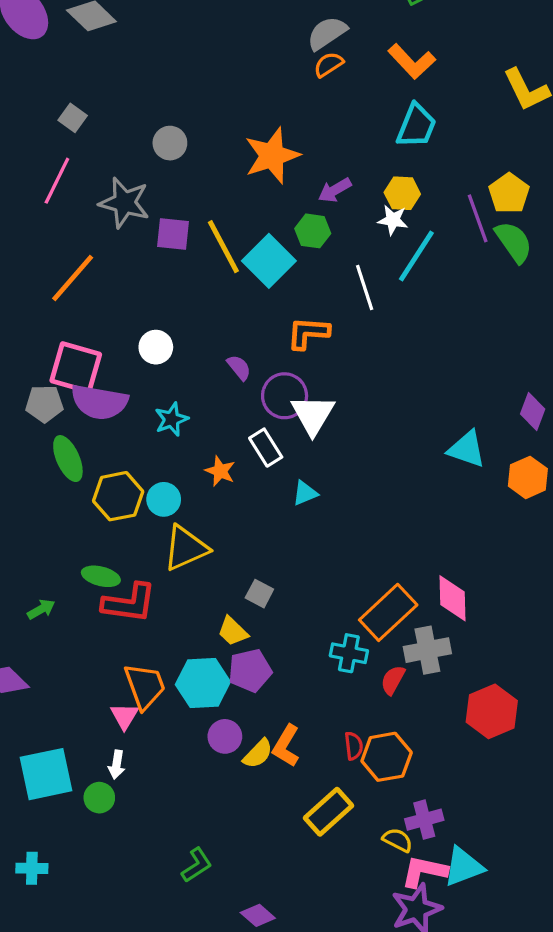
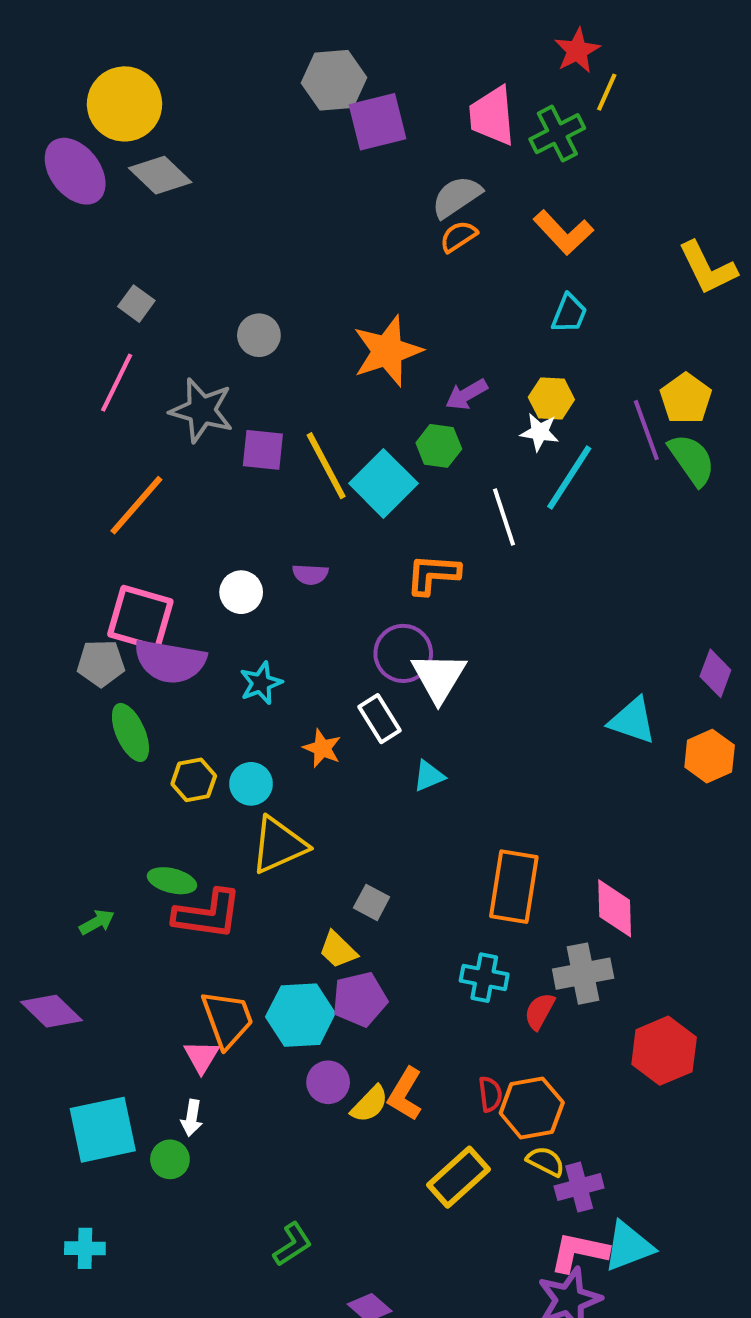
cyan trapezoid: (416, 126) -> (569, 313), size x0.7
purple semicircle: (239, 368) -> (310, 574), moved, turned 132
yellow hexagon: (118, 496) -> (194, 780), size x0.7
orange rectangle: (388, 612) -> (514, 887), moved, turned -38
yellow semicircle: (398, 840) -> (545, 1161), moved

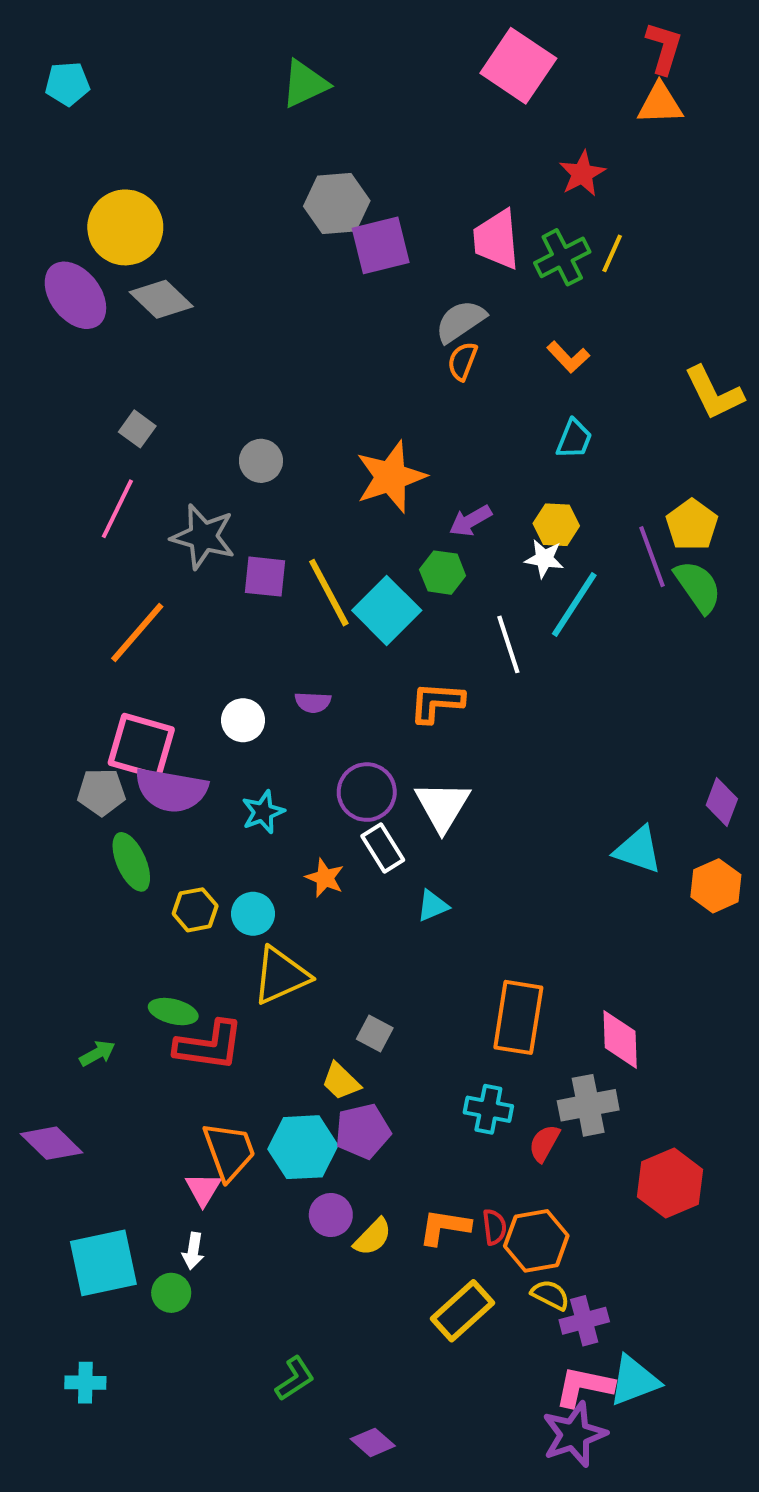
yellow line: (607, 92) -> (612, 253), moved
orange L-shape: (563, 232) -> (568, 357), size x0.7
orange semicircle: (459, 236) -> (462, 361), turned -36
purple circle: (403, 653) -> (367, 792), moved
orange L-shape: (405, 1094) -> (445, 1227), moved, turned 68

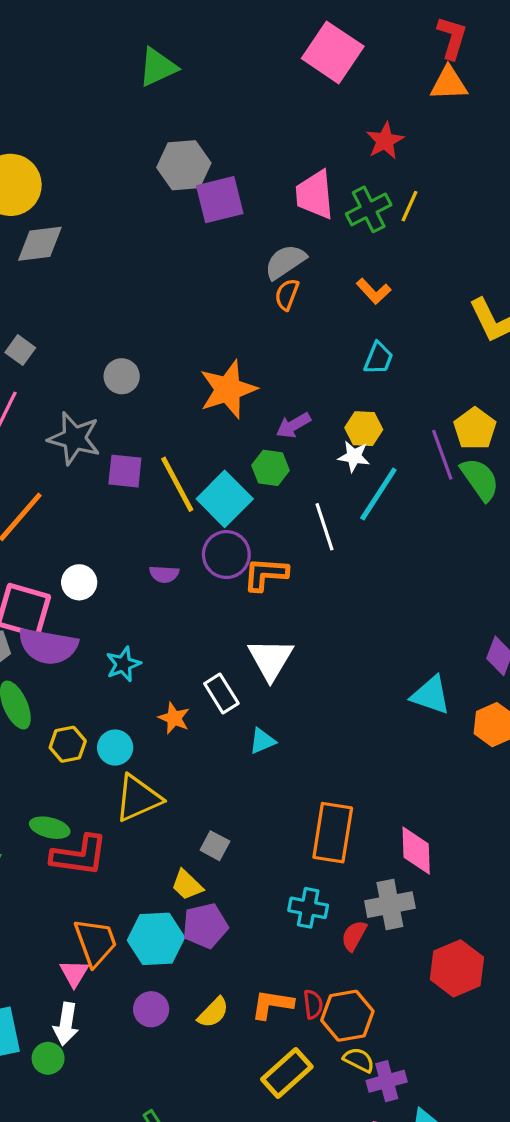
gray diamond: (161, 299) -> (40, 244), turned -51
white circle: (243, 720) -> (79, 582), moved
purple circle: (367, 792) -> (226, 555), moved
purple circle: (331, 1215) -> (151, 1009), moved
white arrow: (193, 1251) -> (66, 1024), size x1.4

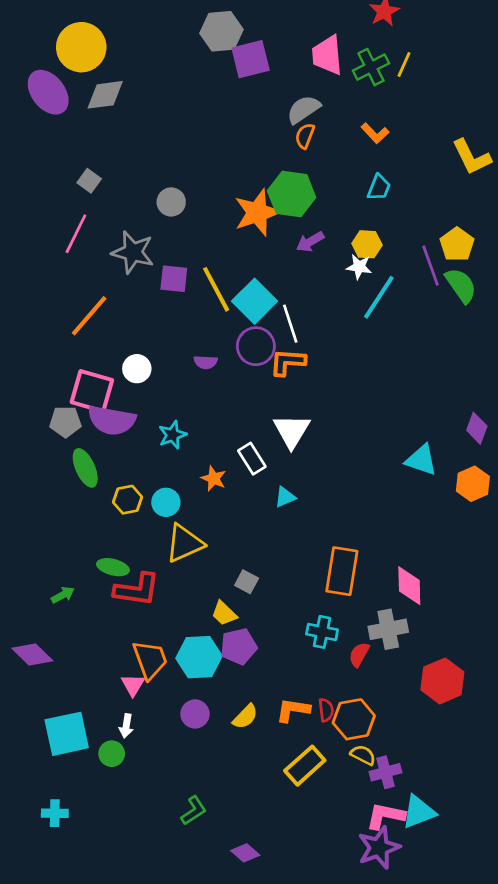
green hexagon: (271, 468) -> (292, 194), moved, size x1.6
white line: (324, 527) -> (290, 324), moved
white arrow: (66, 1024) -> (126, 726), size x0.7

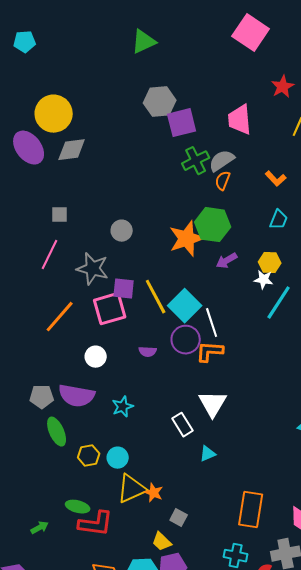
green cross: (371, 67) -> (196, 161), moved
gray square: (89, 181) -> (60, 215), turned -36
pink square: (92, 391) -> (110, 309), moved, turned -32
orange star: (214, 478) -> (154, 493), moved

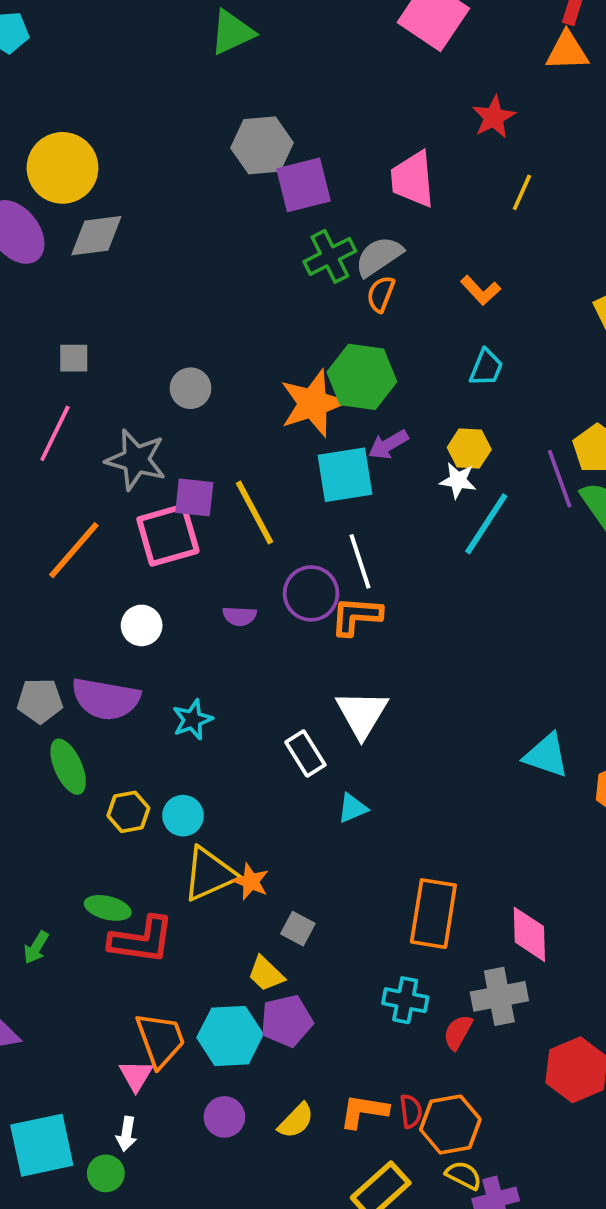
cyan square: (185, 306) -> (345, 475), moved, turned 36
green arrow: (40, 528) -> (36, 947), turned 150

